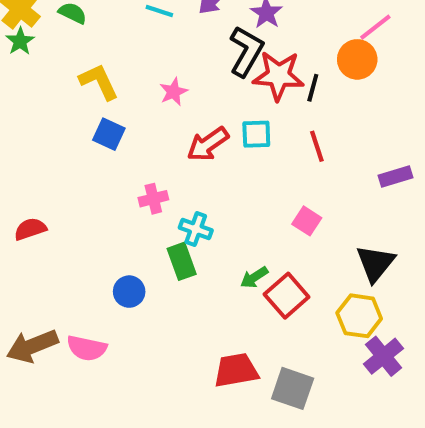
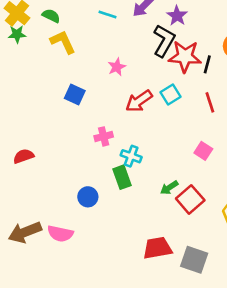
green star: (20, 41) -> (17, 34), turned 30
yellow L-shape: (99, 82) -> (63, 42), moved
cyan square: (256, 134) -> (170, 95), turned -30

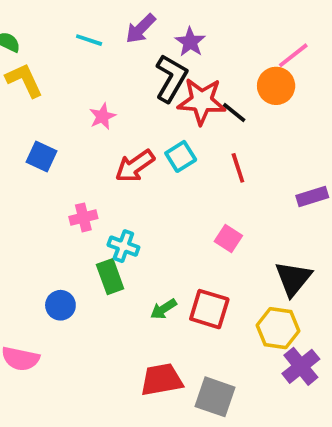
black line: (207, 64) -> (234, 113), turned -66
green arrow: (169, 188) -> (164, 309), moved
red square: (190, 199) -> (209, 309), turned -32

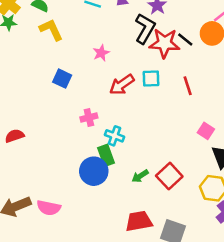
black line: (234, 113) -> (185, 40), moved
cyan square: (181, 156) -> (151, 79), turned 30
pink square: (228, 238) -> (206, 131), moved
blue circle: (60, 305) -> (94, 171), moved, size x1.5
red square: (209, 309) -> (169, 176), turned 30

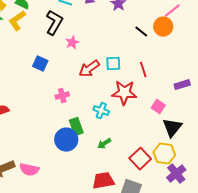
black L-shape: (145, 29) -> (54, 23), moved
yellow L-shape: (51, 30) -> (17, 21), moved, turned -100
red star: (164, 43) -> (124, 93), moved
cyan cross: (114, 136) -> (101, 111), moved
red square: (169, 176) -> (140, 159), moved

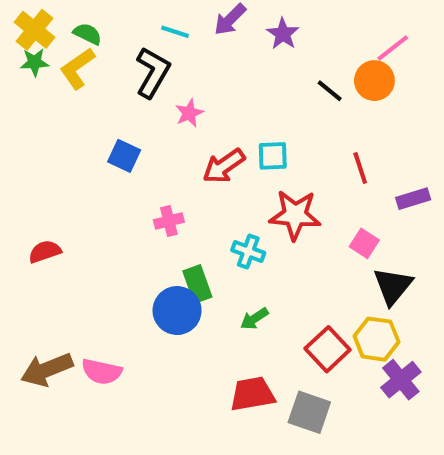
red line: (143, 70) -> (360, 168), moved

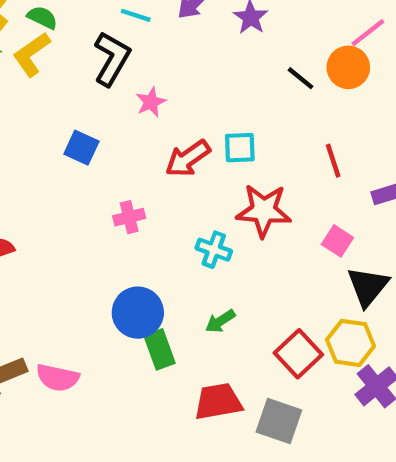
green rectangle: (197, 284) -> (160, 349), moved

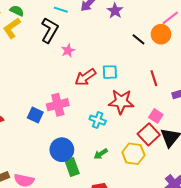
blue square: (81, 148) -> (35, 115), moved
pink cross: (129, 217) -> (58, 105), size x1.5
yellow hexagon: (350, 343) -> (133, 154), moved
red square: (298, 354) -> (149, 134), moved

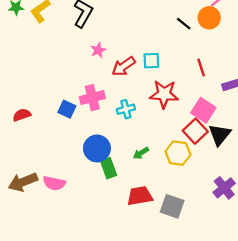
pink star: (68, 51) -> (98, 50), moved
pink square: (156, 116) -> (203, 110), size x1.5
cyan cross: (98, 120) -> (126, 109), moved, turned -35

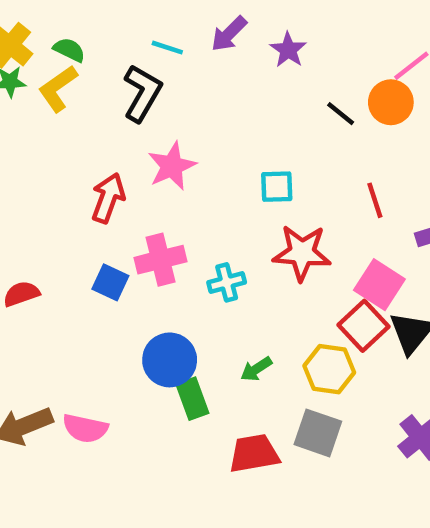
pink star: (98, 50) -> (172, 166), size x1.5
red arrow: (124, 66) -> (108, 198), moved, turned 145
gray square: (172, 206) -> (318, 433), moved

